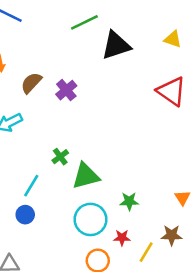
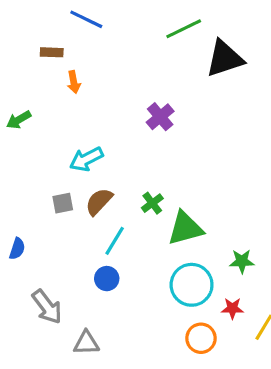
brown semicircle: (31, 83) -> (99, 202), moved

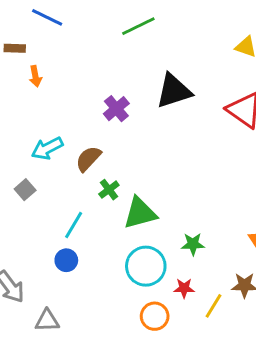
black triangle: (225, 59) -> (174, 91), moved
brown semicircle: (99, 202) -> (88, 159), moved
gray square: (63, 203) -> (25, 190), turned -30

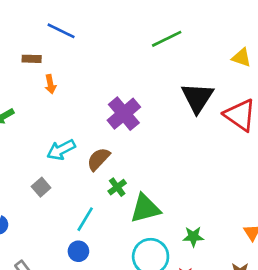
green line: (138, 26) -> (167, 39), moved
black triangle: (174, 91) -> (197, 98), moved, turned -39
purple cross: (116, 109) -> (124, 114), size x1.4

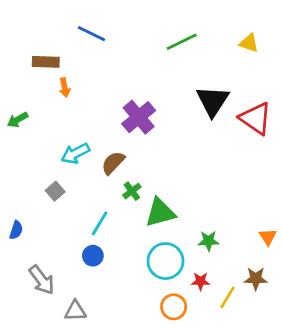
blue line: (61, 31) -> (92, 34), moved
yellow triangle: (241, 58) -> (249, 43), moved
brown rectangle: (32, 59) -> (46, 62), size x1.4

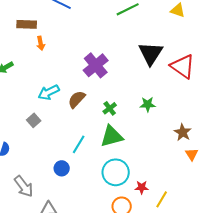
green cross: (132, 191) -> (110, 108), moved
cyan line: (100, 223) -> (79, 144), moved
green star: (209, 241) -> (148, 104), moved
brown star: (256, 279) -> (183, 132), moved, turned 30

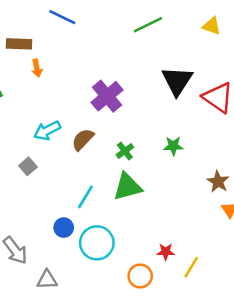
cyan circle: (116, 172) -> (97, 243), moved

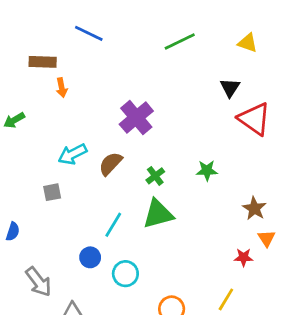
black triangle: (177, 81) -> (230, 88), moved, size x0.6
gray square: (28, 166) -> (52, 192), turned 30
cyan circle: (97, 243) -> (125, 274), size x0.7
red star: (166, 252) -> (244, 257), moved

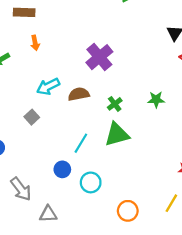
orange arrow: (62, 88) -> (35, 43), moved
brown semicircle: (110, 164) -> (79, 94), turned 36
gray square: (52, 192) -> (32, 117), turned -32

